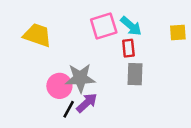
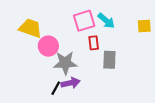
red rectangle: (128, 48) -> (94, 43), moved
pink circle: (59, 86) -> (48, 46), moved
purple arrow: (87, 103) -> (70, 83), turned 30

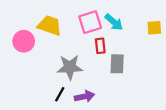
yellow trapezoid: (30, 28) -> (50, 26), moved
pink circle: (48, 46) -> (24, 41), moved
purple arrow: (70, 83) -> (84, 96), moved

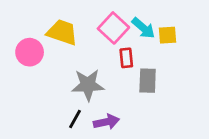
pink square: (90, 22) -> (113, 28), turned -30
yellow square: (154, 28) -> (168, 35), moved

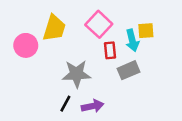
cyan arrow: (143, 28) -> (132, 40), moved, turned 35
yellow trapezoid: (62, 32) -> (54, 28), turned 88
gray rectangle: (148, 81) -> (129, 70), turned 65

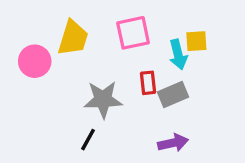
pink square: (99, 24) -> (133, 33), turned 35
red rectangle: (110, 50) -> (148, 83), moved
purple arrow: (93, 106) -> (173, 143), moved

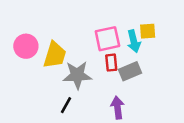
pink square: (133, 33) -> (107, 39), moved
yellow trapezoid: (73, 38) -> (55, 55), moved
purple arrow: (173, 143) -> (117, 108), moved, turned -85

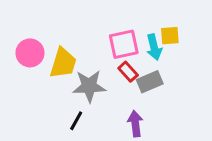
red rectangle: (111, 63) -> (128, 72), turned -36

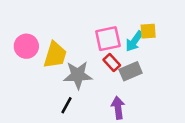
cyan arrow: (154, 47) -> (134, 41), turned 50

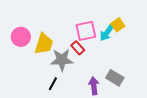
yellow square: (148, 31) -> (118, 25), turned -32
red rectangle: (112, 63) -> (78, 48), moved
gray rectangle: (131, 71) -> (115, 78), moved, turned 54

